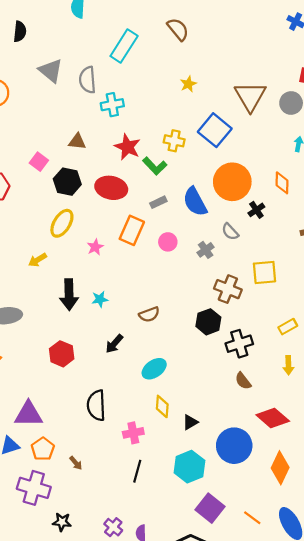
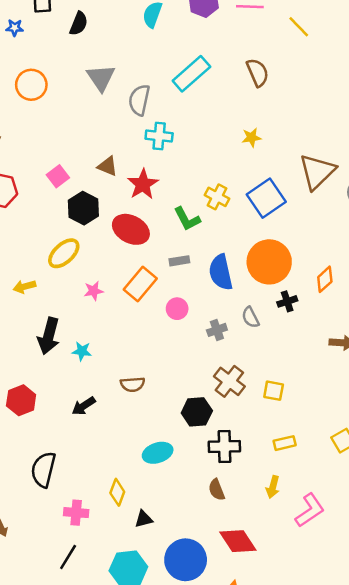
red star: (127, 147) -> (143, 184), moved
orange diamond: (282, 183) -> (325, 279), turned 30
yellow square: (265, 272) -> (274, 391), moved, size x0.7
cyan ellipse: (154, 369) -> (158, 453), moved

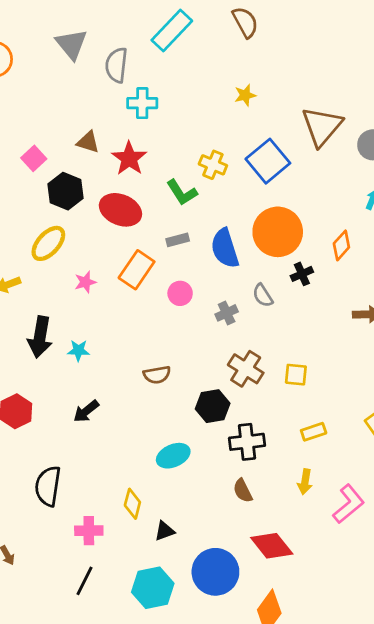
brown semicircle: (133, 384) -> (157, 375), moved

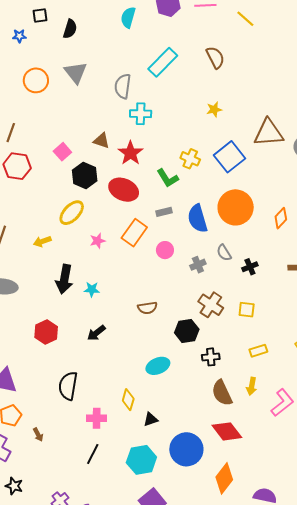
gray triangle: (71, 44) -> (76, 72), moved
brown triangle: (322, 126) -> (269, 133), turned 44
black cross: (302, 274) -> (250, 267), moved
black cross: (247, 442) -> (211, 357), size x0.7
brown semicircle: (243, 491) -> (222, 393), moved, size x1.5

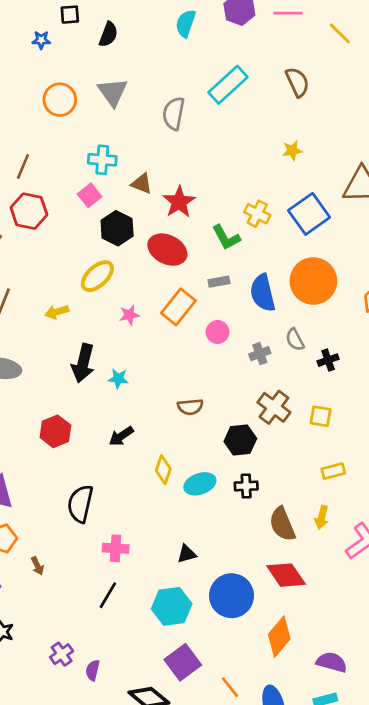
cyan cross: (141, 114) -> (102, 160), moved
black cross: (211, 357) -> (246, 486), moved
yellow diamond: (128, 400) -> (163, 470), moved

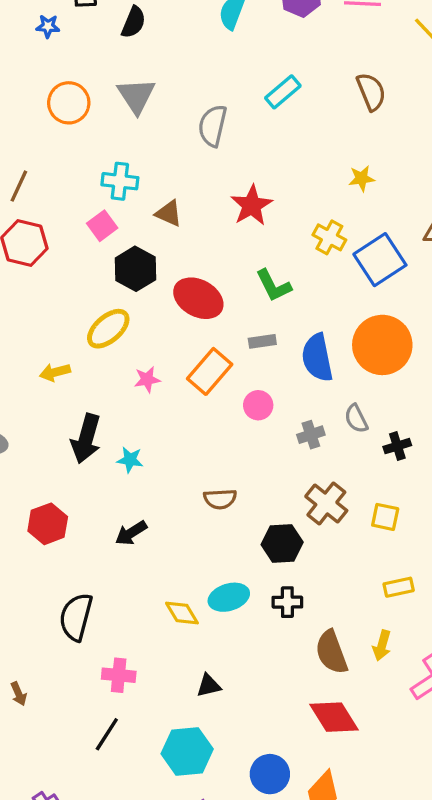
cyan rectangle: (228, 85) -> (283, 92), size x0.7
red star: (179, 202) -> (252, 205), moved
yellow cross: (257, 214) -> (329, 237), moved
yellow diamond: (163, 470) -> (182, 613), moved, turned -52
blue circle: (232, 596) -> (270, 774), moved, size x0.7

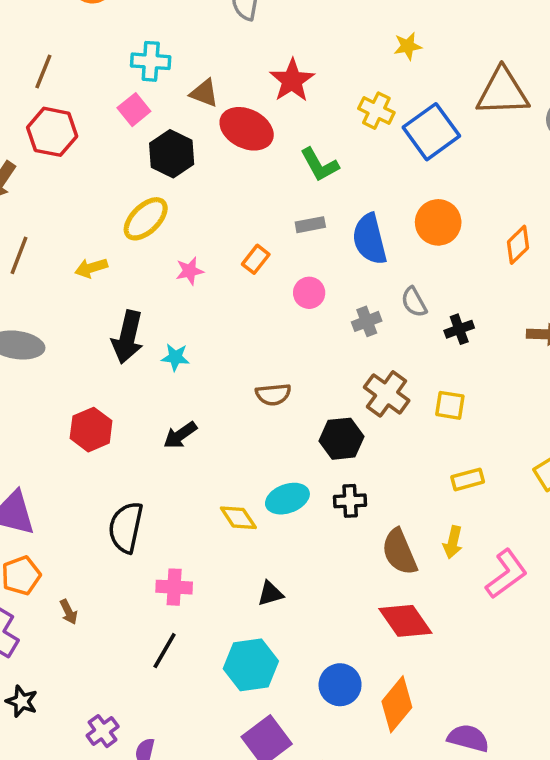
red ellipse: (198, 298) -> (247, 129), moved
orange circle: (382, 345) -> (438, 222), size x0.7
orange rectangle: (210, 371) -> (256, 259), size x0.6

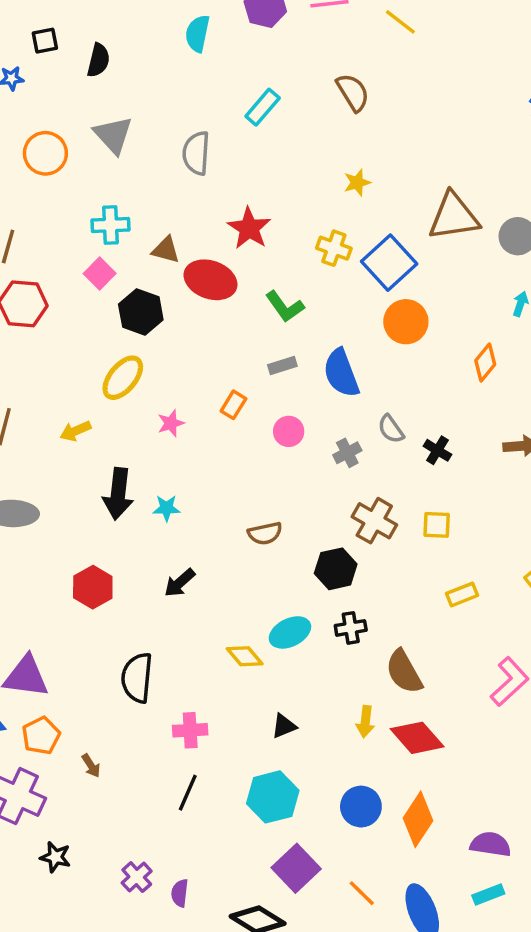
orange circle: (438, 222) -> (406, 322), moved
black cross: (459, 329) -> (437, 450), turned -32
yellow arrow: (453, 542) -> (365, 722), moved

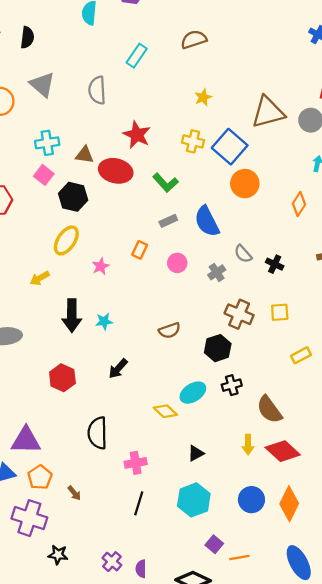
brown semicircle: (353, 92) -> (194, 39), turned -70
purple square: (296, 868) -> (214, 544), size x0.6
orange line: (362, 893) -> (239, 557), moved, turned -48

